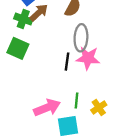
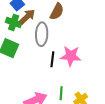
gray ellipse: (81, 38) -> (42, 34), moved

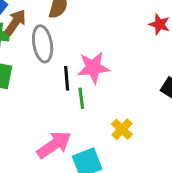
green line: (61, 93) -> (81, 98), moved

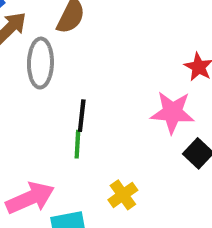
pink star: (93, 67) -> (172, 112), moved
black line: (67, 78) -> (82, 116), moved

